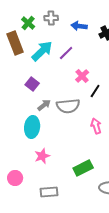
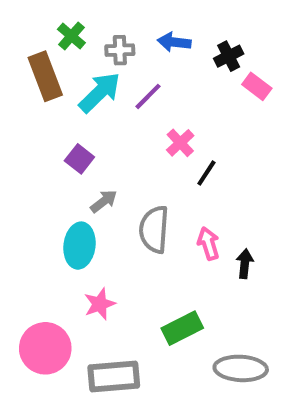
gray cross: (51, 18) -> (120, 50), moved
gray semicircle: (68, 106) -> (154, 229), moved, turned 100
pink circle: (15, 178) -> (45, 348), size x1.6
gray rectangle: (49, 192) -> (114, 377), size x1.4

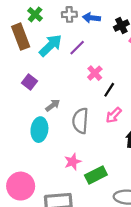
gray cross: (120, 50) -> (69, 14), moved
purple square: (79, 159) -> (29, 82), moved
pink arrow: (208, 244) -> (114, 115), moved, turned -119
pink star: (100, 304) -> (73, 162), moved

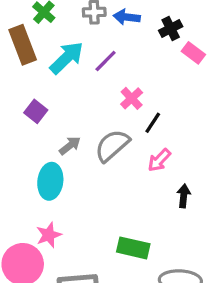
gray semicircle: (80, 121) -> (112, 146), moved, turned 45
pink star: (73, 162) -> (49, 235), moved
green rectangle: (96, 175) -> (133, 248), turned 40

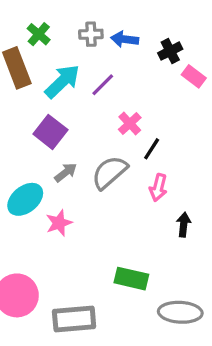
purple square: (36, 111) -> (50, 132), moved, size x1.4
pink arrow: (159, 160) -> (158, 188), turned -30
cyan ellipse: (50, 181) -> (25, 199), moved, turned 44
pink star: (49, 235) -> (59, 223), moved

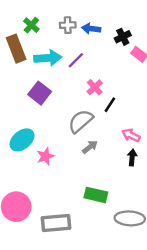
cyan arrow: (62, 81) -> (48, 58), turned 40
gray arrow: (66, 172) -> (90, 147), moved
pink arrow: (158, 188) -> (131, 135), moved, turned 102

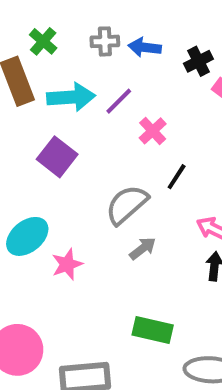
pink cross: (95, 87) -> (153, 131), moved

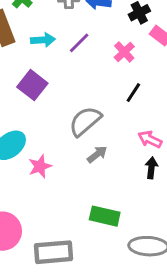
cyan arrow: (71, 97) -> (43, 40), size x0.7
pink cross: (153, 131) -> (124, 52), moved
black line: (177, 177) -> (133, 93), moved

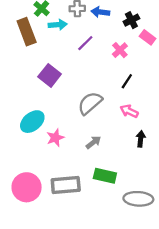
cyan arrow: (43, 40) -> (58, 25), moved
pink arrow: (150, 139) -> (129, 111), moved
gray arrow: (97, 154) -> (93, 142), moved
gray rectangle: (53, 252) -> (66, 185), moved

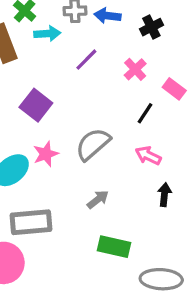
pink rectangle: (148, 37) -> (174, 89), moved
pink star: (55, 138) -> (46, 154), moved
gray rectangle: (66, 185) -> (31, 222), moved

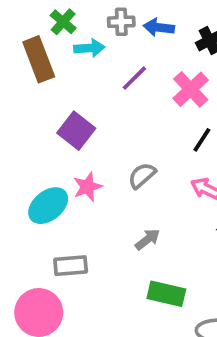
pink cross: (135, 69) -> (191, 89), size x1.4
gray semicircle: (93, 144) -> (142, 176), size x0.7
gray rectangle: (31, 222) -> (71, 266), size x0.7

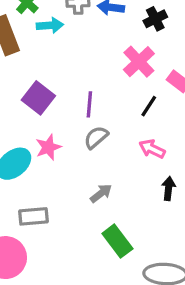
purple line: (134, 78) -> (89, 104), moved, turned -40
green rectangle: (166, 294) -> (117, 241), turned 40

